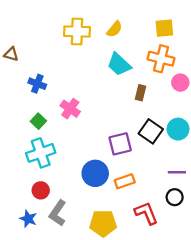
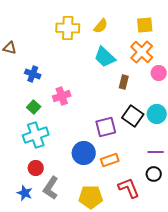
orange cross: (161, 59) -> (142, 52), turned 30
pink cross: (70, 109) -> (62, 96), turned 36

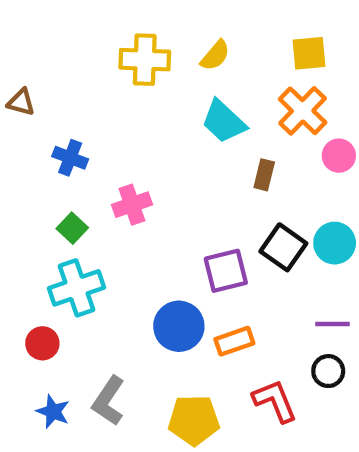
red circle: (36, 168) -> (42, 343), moved

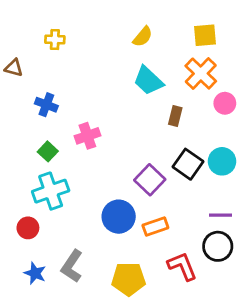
yellow cross: (145, 60) -> (55, 40), moved, size x0.6
purple square: (226, 271) -> (150, 180), turned -32
black circle: (328, 371) -> (218, 246), size x1.4

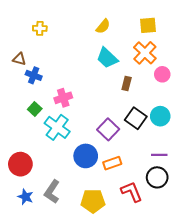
brown triangle: (14, 68) -> (19, 59), moved
cyan cross: (51, 191) -> (57, 127), moved, turned -35
red circle: (28, 228) -> (20, 164), size x1.5

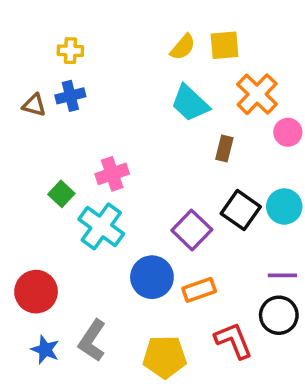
yellow square: (148, 25) -> (224, 45), moved
blue cross: (34, 75) -> (70, 96), moved, turned -35

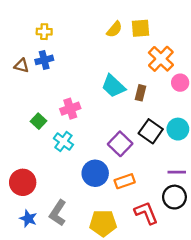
cyan trapezoid: (190, 103) -> (113, 86), moved
cyan cross: (101, 226) -> (63, 142), size x0.7

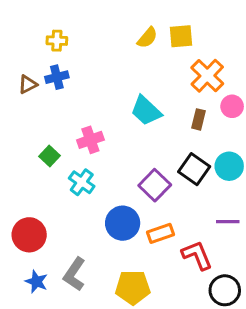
brown triangle: (22, 66) -> (28, 84), turned -42
brown rectangle: (140, 93) -> (199, 119), moved
black circle: (174, 197) -> (225, 290), moved
red L-shape: (146, 213) -> (197, 255), moved

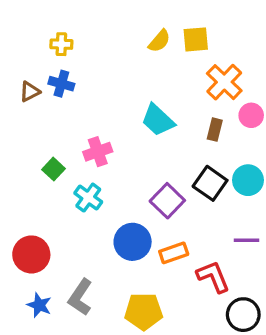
blue cross: (57, 77) -> (61, 84), turned 30

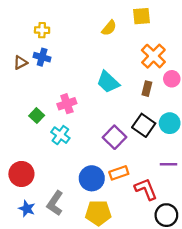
yellow square: (196, 39) -> (142, 16), moved
blue circle: (133, 242) -> (92, 178), moved

